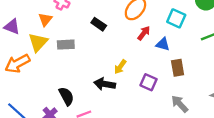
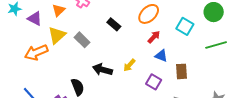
orange triangle: (45, 19) -> (59, 10), moved
blue triangle: (163, 44) -> (161, 56), moved
gray rectangle: (66, 45) -> (82, 40), turned 42
black arrow: (105, 84) -> (102, 70), moved

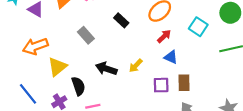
yellow triangle: (57, 35) -> (57, 67), moved
brown rectangle: (181, 71) -> (184, 83), moved
purple square: (154, 82) -> (161, 85), turned -35

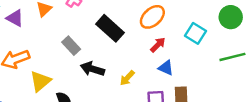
black rectangle: (121, 20) -> (110, 28), size x1.6
black arrow: (106, 69) -> (92, 69), moved

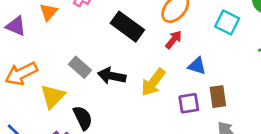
red arrow: (158, 45) -> (174, 40), moved
gray rectangle: (71, 46) -> (80, 67), moved
yellow arrow: (127, 78) -> (153, 82), size x1.5

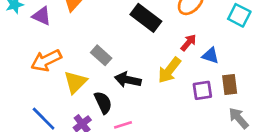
red arrow: (174, 40) -> (188, 43), moved
black arrow: (112, 76) -> (128, 80), moved

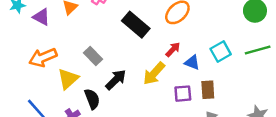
cyan square: (239, 15) -> (221, 52), moved, turned 30
black arrow: (128, 80) -> (116, 80), turned 120

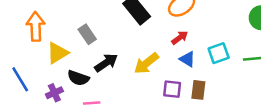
red arrow: (173, 49) -> (180, 38), moved
orange arrow: (43, 58) -> (36, 27), turned 100
black semicircle: (92, 99) -> (78, 78), turned 120

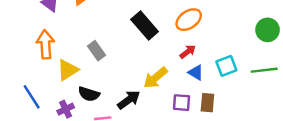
black arrow: (106, 63) -> (129, 100), moved

